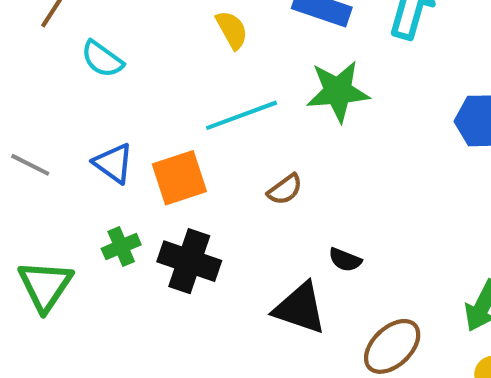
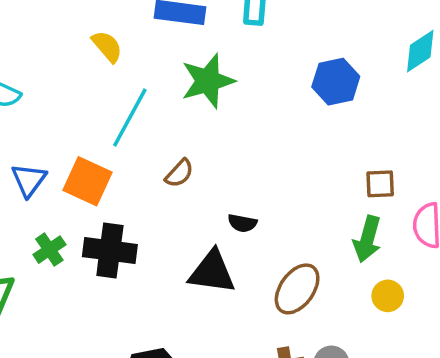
cyan line: (242, 115) -> (130, 118), turned -30
blue triangle: (113, 163) -> (29, 180), turned 42
orange square: (179, 178) -> (87, 181), turned -36

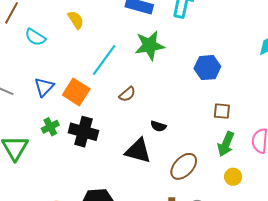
yellow semicircle: (107, 46) -> (76, 20), moved
blue hexagon: (336, 82) -> (207, 68), moved
brown square: (380, 184) -> (222, 111), moved

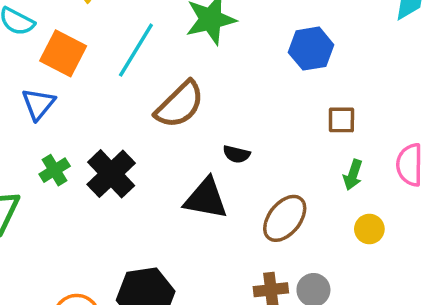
orange square: (76, 92) -> (63, 53), moved
brown semicircle: (127, 94) -> (180, 105), size x1.8
black cross: (83, 132) -> (111, 174), turned 36
green arrow: (226, 144) -> (353, 175), size x0.7

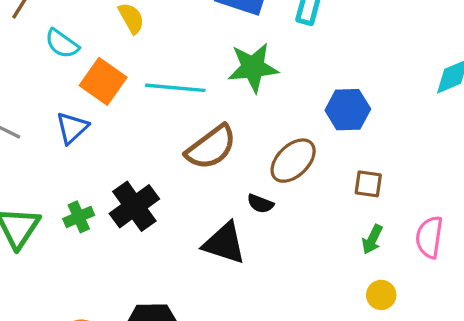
cyan line: (136, 50) -> (175, 88), turned 56
green cross: (55, 170) -> (79, 217), moved
brown ellipse: (285, 218) -> (293, 161), moved

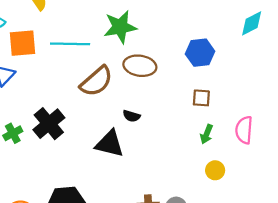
orange square: (103, 81) -> (22, 43), turned -36
blue hexagon: (348, 110) -> (200, 53), moved
brown ellipse: (293, 161) -> (140, 66), moved, turned 56

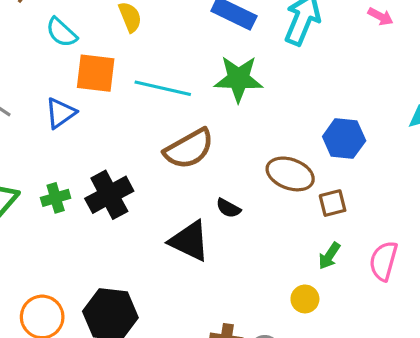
brown ellipse: (140, 66) -> (290, 174), moved
brown square: (201, 98) -> (333, 203), turned -30
yellow circle: (215, 170) -> (305, 299), moved

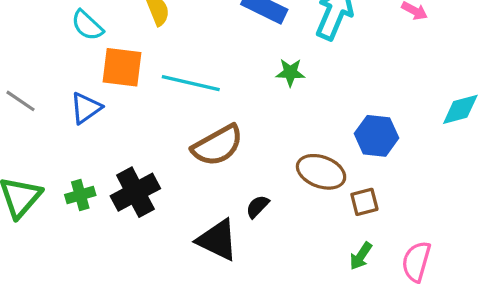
green star: (238, 79) -> (290, 72), moved, size x0.6
black semicircle: (228, 208) -> (258, 207), turned 105

